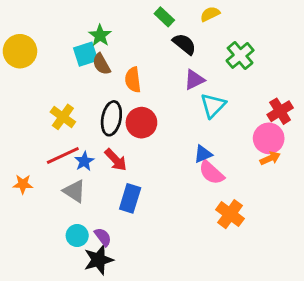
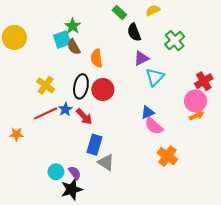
black semicircle: (184, 44) -> (134, 32), turned -150
blue star: (84, 161) -> (65, 109), moved
gray triangle: (74, 191) -> (106, 162), moved

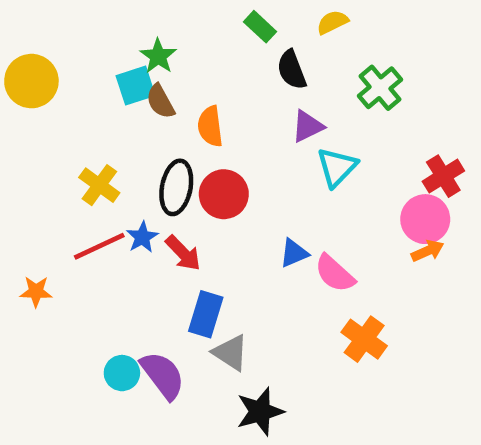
blue triangle: (148, 112) -> (294, 253), moved
purple semicircle: (75, 173) -> (163, 375), size x1.6
black star: (72, 189) -> (260, 411), moved

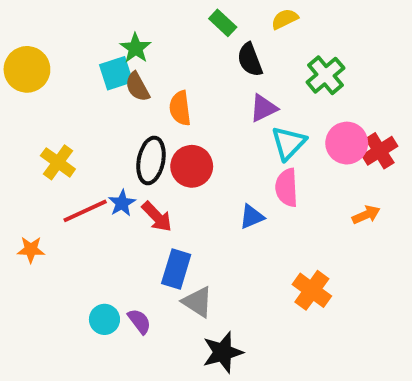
yellow cross: (99, 185) -> (58, 162), moved
pink circle: (425, 219) -> (347, 143), moved
pink semicircle: (335, 273) -> (287, 188), moved, turned 45
purple semicircle: (163, 375) -> (139, 321), size x0.6

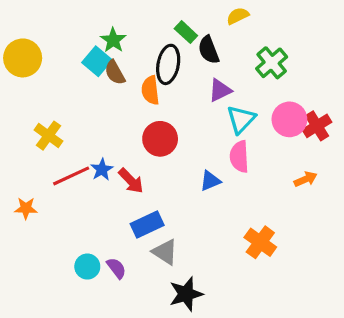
green rectangle: (223, 23) -> (186, 32), moved
cyan square: (116, 73) -> (97, 61), turned -32
black ellipse: (151, 160) -> (168, 64), moved
blue rectangle: (176, 269) -> (147, 224), turned 48

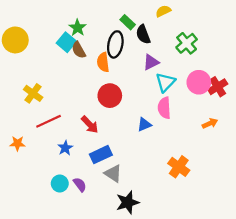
blue star: (102, 170) -> (65, 148), moved

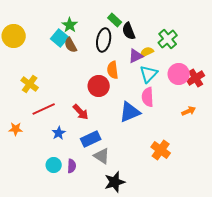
yellow semicircle: (163, 11) -> (147, 52), moved
orange semicircle: (103, 62) -> (113, 70), moved
blue triangle: (144, 125) -> (130, 112), size x1.6
purple semicircle: (80, 185) -> (72, 166), turned 40

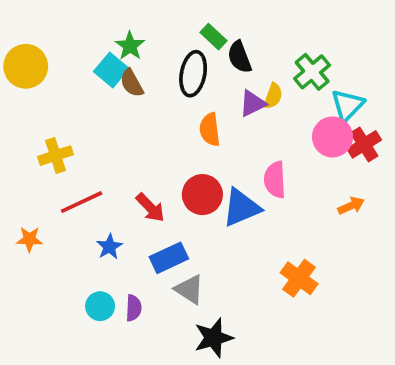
yellow semicircle: (147, 52) -> (273, 96), turned 136
cyan triangle: (149, 74) -> (347, 105), moved
yellow cross: (30, 84) -> (55, 156), turned 36
red circle: (99, 86) -> (202, 195), moved

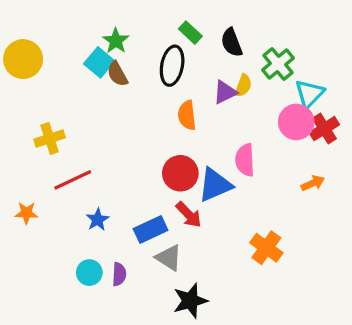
black semicircle: (240, 57) -> (232, 42), moved
red arrow: (150, 208) -> (189, 215), moved

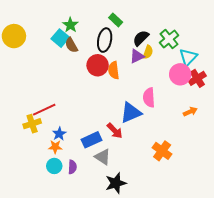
black semicircle: (232, 42) -> (141, 38), moved, turned 66
yellow cross: (50, 138) -> (32, 124), moved
red circle: (180, 173) -> (98, 65), moved
orange star: (26, 213) -> (55, 147), moved

